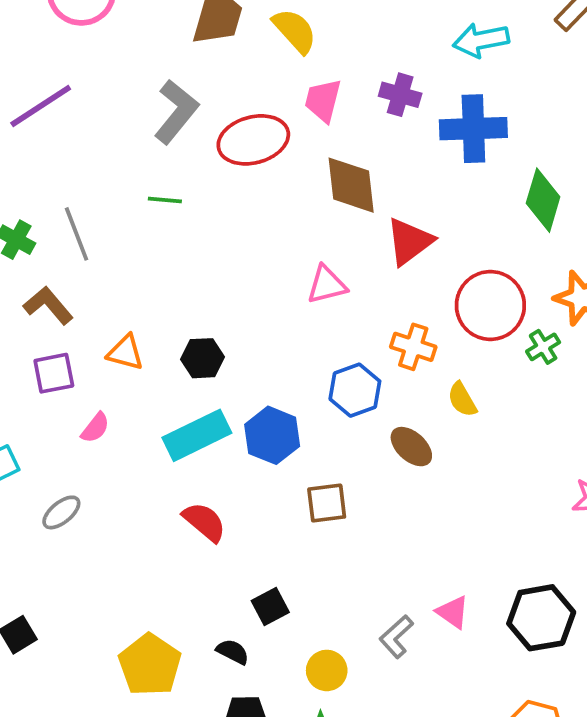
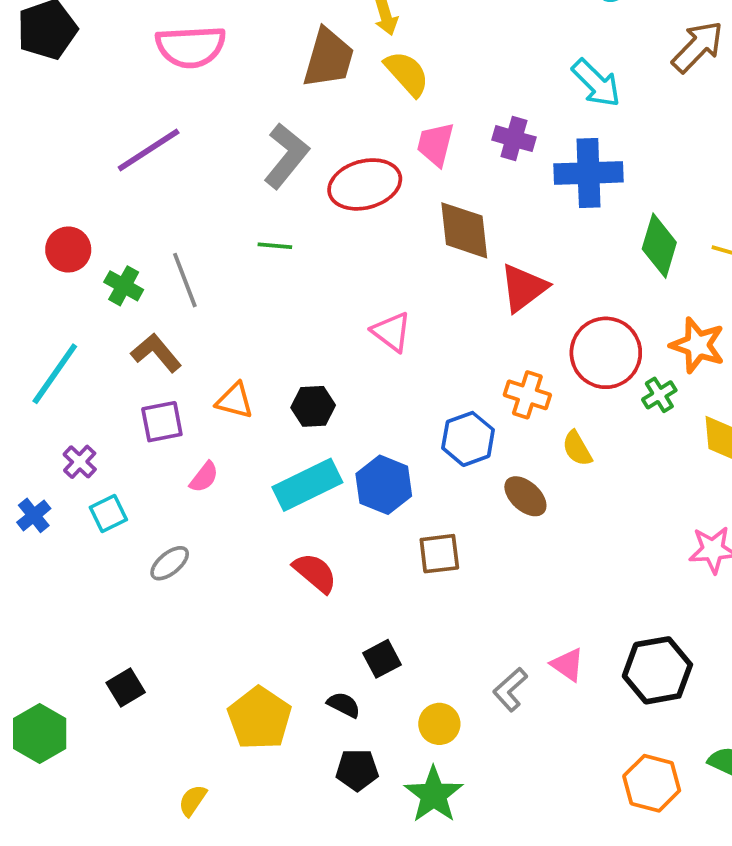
cyan arrow: (481, 40) -> (596, 83), turned -124
pink triangle: (327, 285) -> (392, 332), moved, turned 51

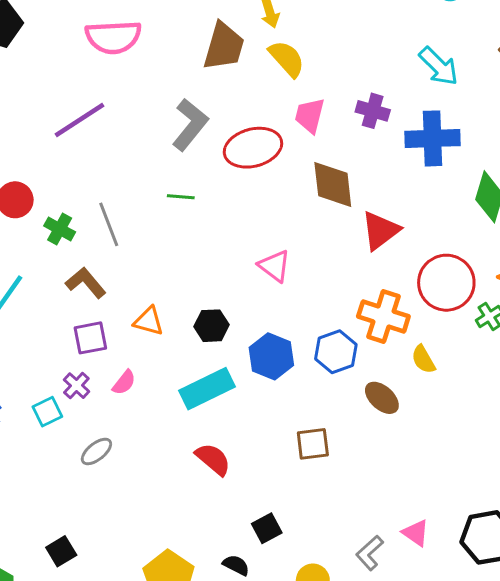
orange cross: (527, 395) -> (383, 316), size x1.4
purple cross: (80, 462) -> (76, 386), moved
blue hexagon: (384, 485) -> (271, 356), moved

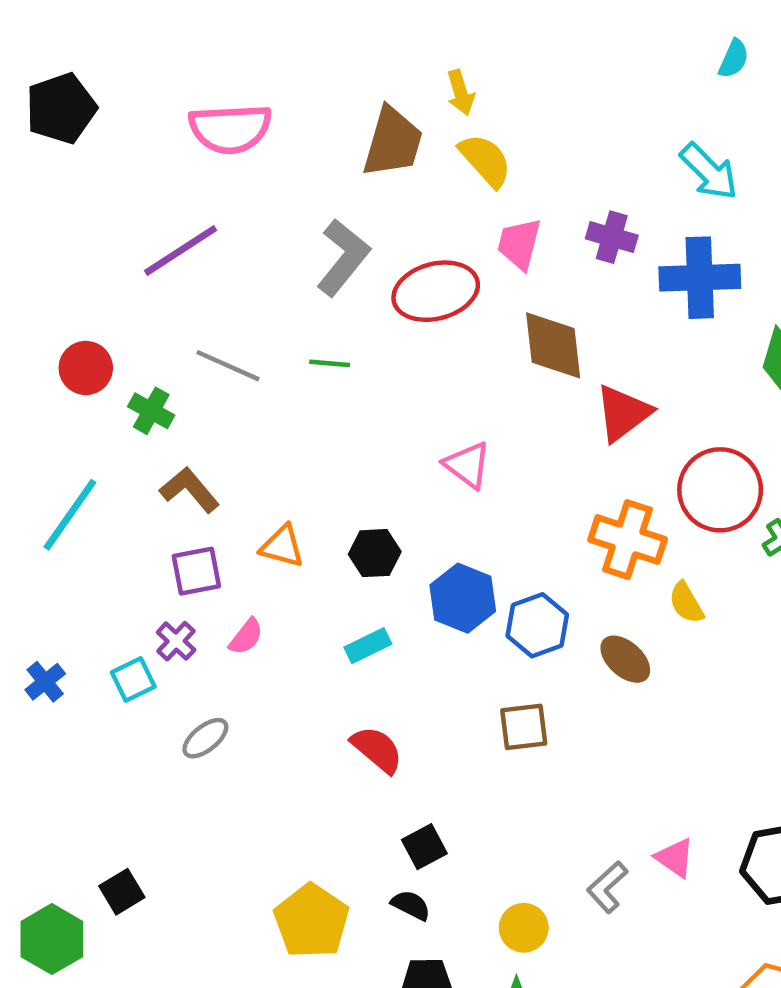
gray line: (109, 224) -> (228, 366), moved, turned -45
blue hexagon: (336, 352) -> (537, 625), moved
cyan rectangle: (207, 389) -> (368, 646), size x0.6
black square: (267, 528) -> (424, 847), moved
black square: (61, 551) -> (122, 892), moved

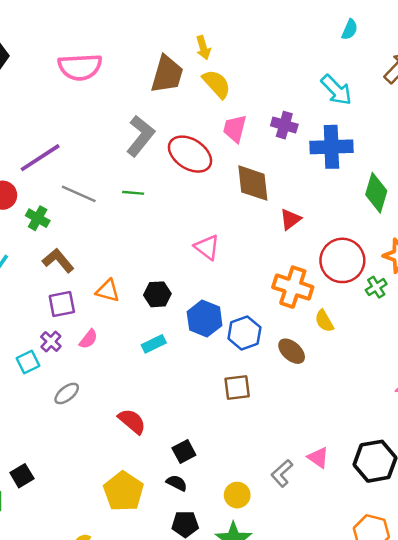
purple line: (181, 251) -> (40, 158), moved
red ellipse: (436, 291) -> (190, 154), turned 48
red triangle: (623, 413) -> (290, 219), size x0.7
red semicircle: (377, 749) -> (132, 421), moved

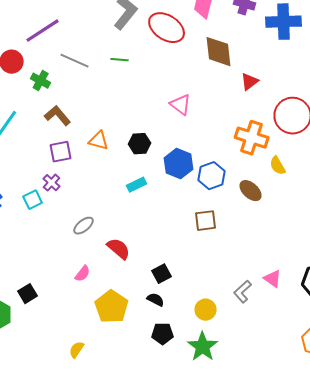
pink semicircle: (88, 339) -> (83, 274), moved
gray ellipse: (67, 393) -> (84, 226), moved

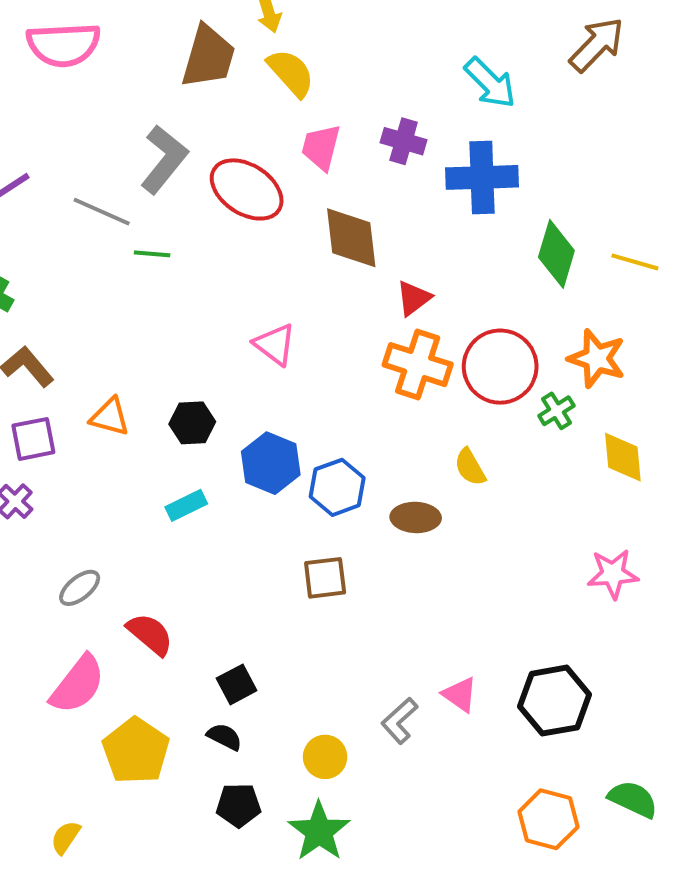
gray line: (75, 61) -> (102, 212), moved
orange cross: (252, 138) -> (418, 365), moved
brown ellipse: (251, 191) -> (416, 517), turned -40
pink semicircle: (83, 274) -> (78, 684), size x1.8

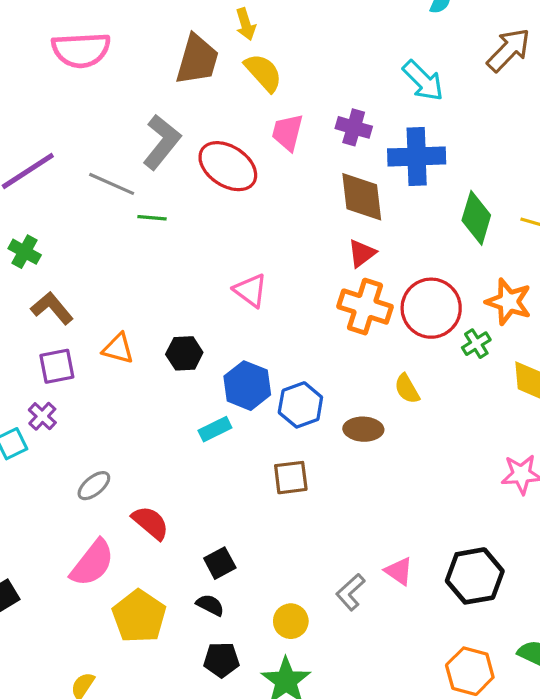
brown diamond: (351, 238) -> (362, 197), moved
cyan rectangle: (186, 505) -> (215, 429), moved

